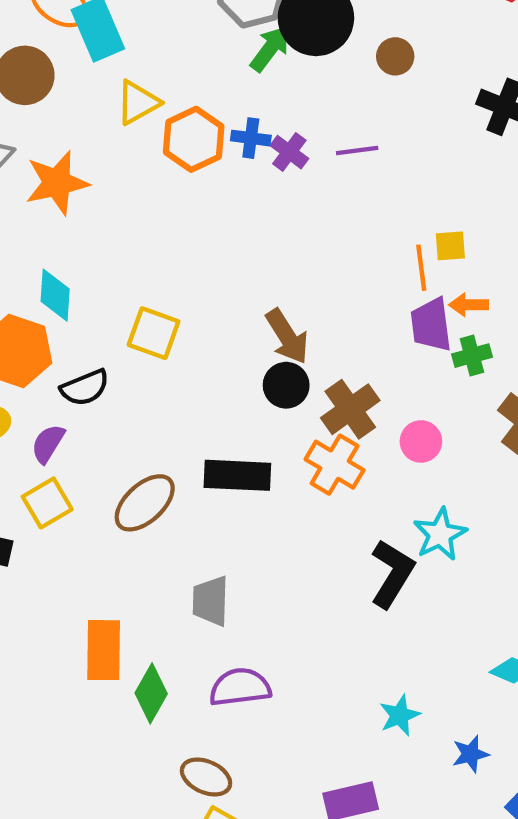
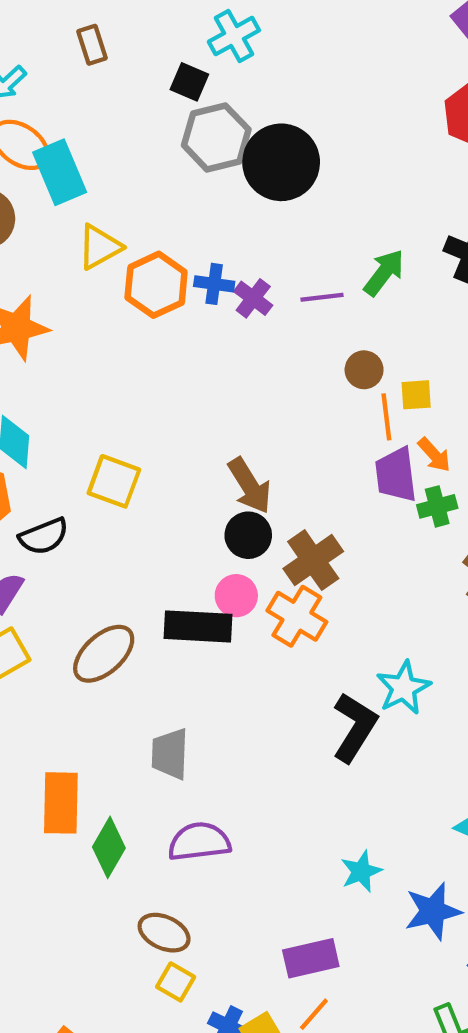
green arrow: (270, 49) -> (384, 273), moved
brown circle: (395, 56) -> (364, 370), moved
orange arrow: (469, 305) -> (434, 455), turned -132
pink circle: (421, 441) -> (236, 596), moved
blue star: (470, 754) -> (433, 911), size x1.5

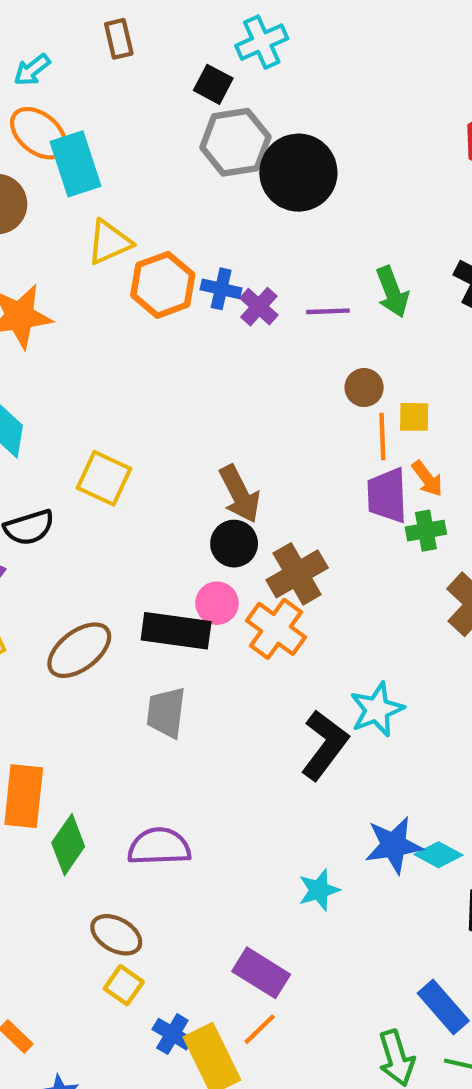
green arrow: (384, 273) -> (392, 292), turned 117
gray trapezoid: (170, 754) -> (166, 713), moved
blue star: (433, 911) -> (394, 845), moved
purple rectangle: (311, 958) -> (261, 973), turned 40

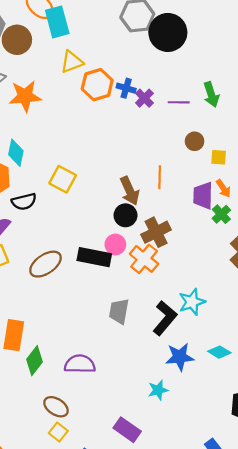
orange line: (382, 437) -> (160, 177), moved
green cross: (426, 531) -> (221, 214), turned -36
gray trapezoid: (166, 713) -> (119, 311), moved
blue star: (394, 845) -> (180, 357), moved
cyan diamond: (439, 855) -> (219, 352), moved

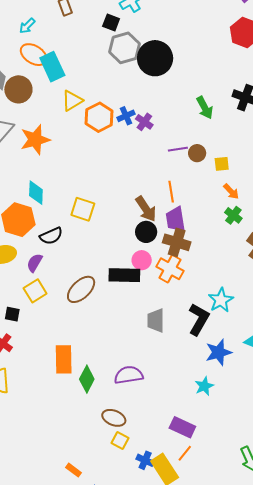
blue cross: (126, 88) -> (126, 116), turned -30
purple line: (179, 102) -> (178, 149), moved
purple trapezoid: (203, 196) -> (176, 219), moved
brown cross: (156, 232) -> (177, 242), turned -36

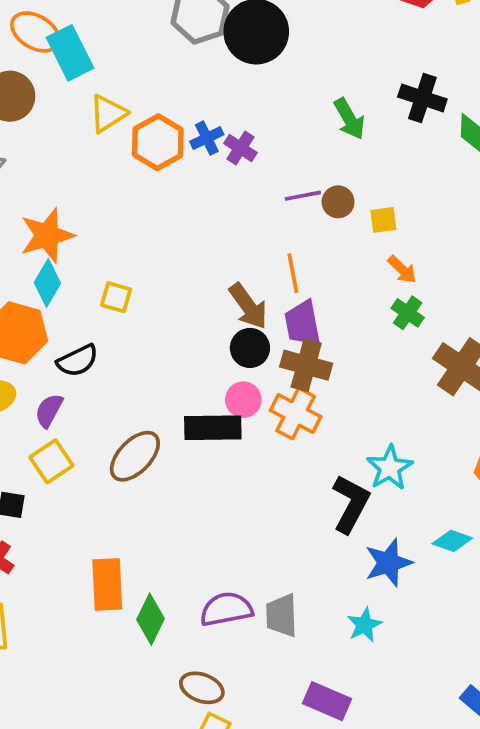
orange star: (35, 140) -> (47, 235), moved
cyan diamond: (36, 193) -> (47, 283), turned 30
yellow square: (83, 209) -> (116, 297), moved, size x0.7
gray trapezoid: (156, 321) -> (282, 615), moved

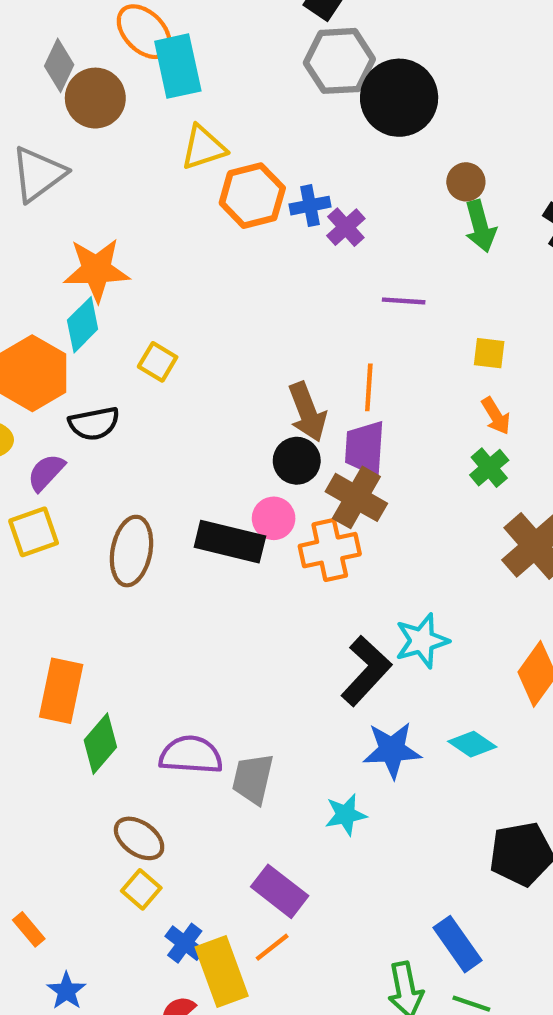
brown circle: (338, 202) -> (466, 182), moved
orange cross: (296, 413) -> (330, 550), turned 36
brown ellipse: (135, 456) -> (131, 551), turned -48

